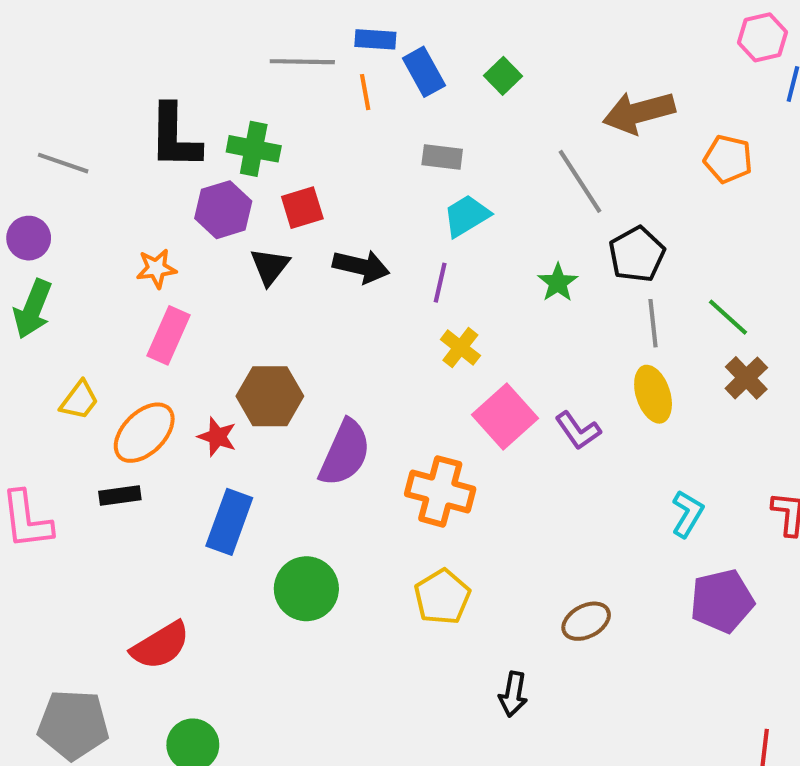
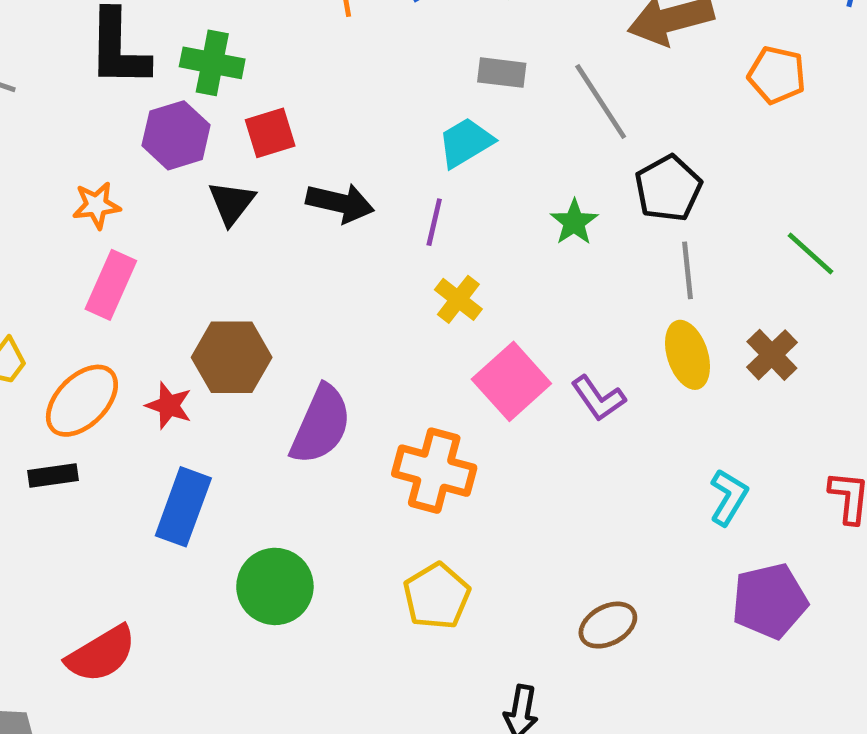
gray rectangle: (442, 157) -> (502, 73), moved
green line: (728, 317) -> (811, 254), moved
brown cross: (746, 378) -> (772, 355), moved

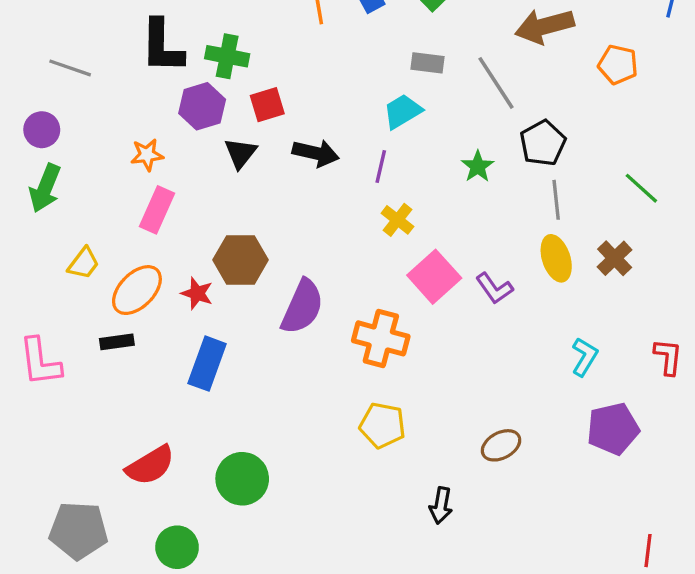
green circle: (275, 586) -> (242, 479), moved
yellow pentagon: (437, 596) -> (382, 425), turned -30

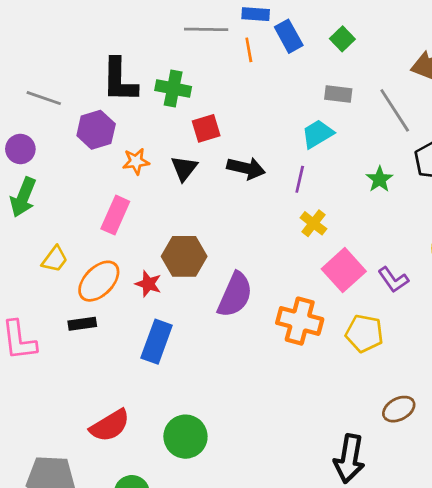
purple hexagon: (202, 106) -> (96, 130), moved
orange star: (147, 155) -> (136, 161), moved
yellow pentagon: (382, 425) -> (364, 333), moved
black arrow: (441, 505) -> (349, 459), size x1.6

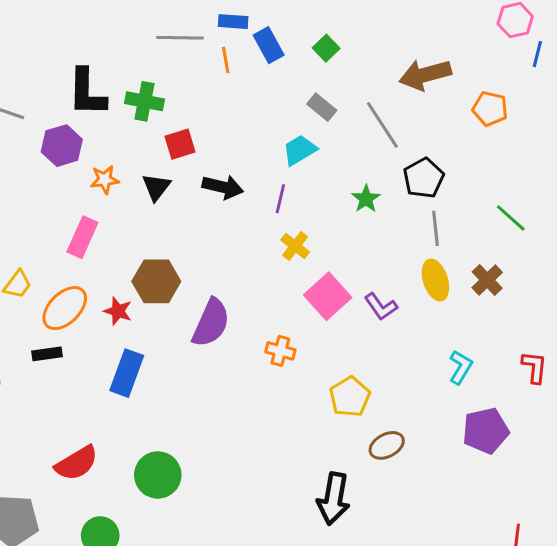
gray rectangle: (338, 94) -> (322, 107), turned 32
orange cross: (300, 321) -> (280, 351), size x0.6
yellow pentagon: (364, 333) -> (350, 397), moved, turned 30

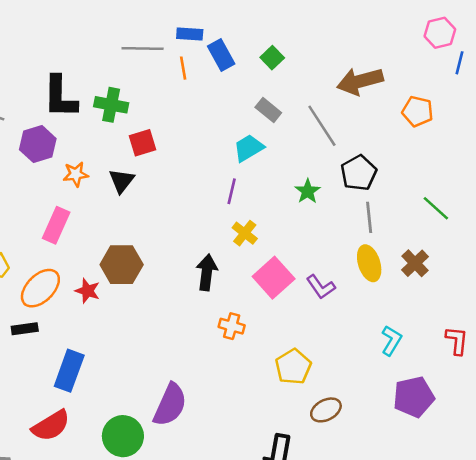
black arrow: (223, 187) -> (207, 272), moved, turned -96
purple semicircle: (211, 323) -> (170, 405), moved
blue rectangle: (127, 373) -> (69, 371), moved

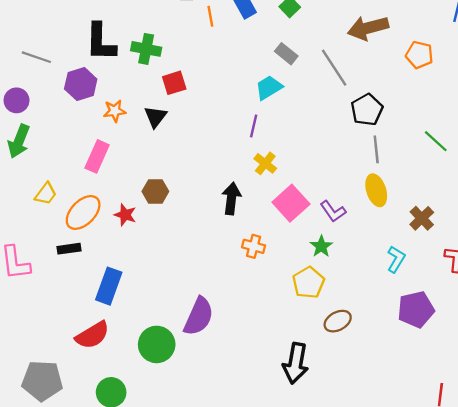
green star: (308, 191) -> (321, 246), moved
brown cross: (415, 263) -> (422, 218), moved
brown hexagon: (122, 265) -> (155, 191), size x0.7

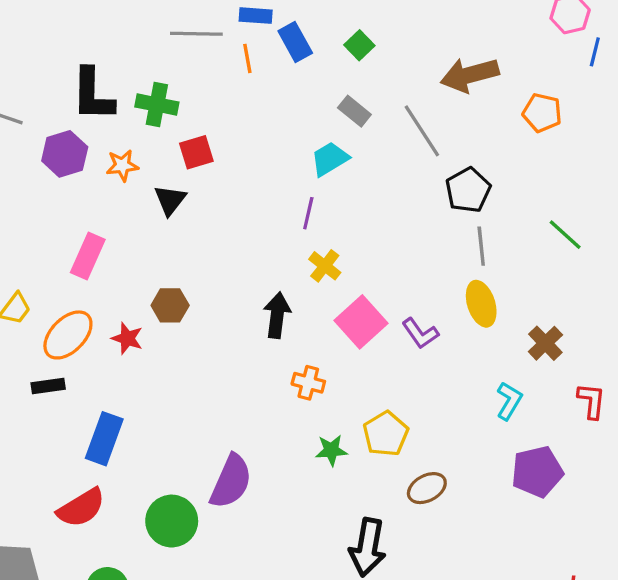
orange star: (115, 111) -> (122, 165), moved
green star: (321, 246) -> (331, 450), moved, turned 30

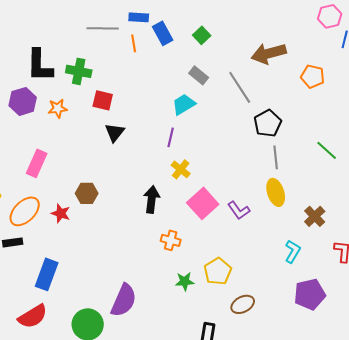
red square: (196, 152) -> (103, 100), turned 30
black triangle: (170, 200) -> (115, 132), moved

